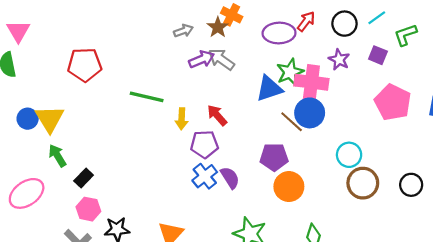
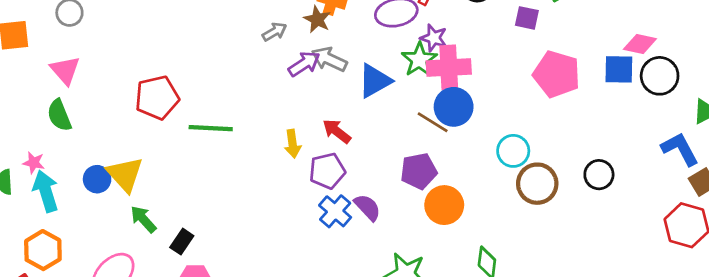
purple star: (339, 60) -> (434, 38), moved
blue triangle: (269, 89) -> (375, 81), moved
green line: (147, 97) -> (211, 128), moved

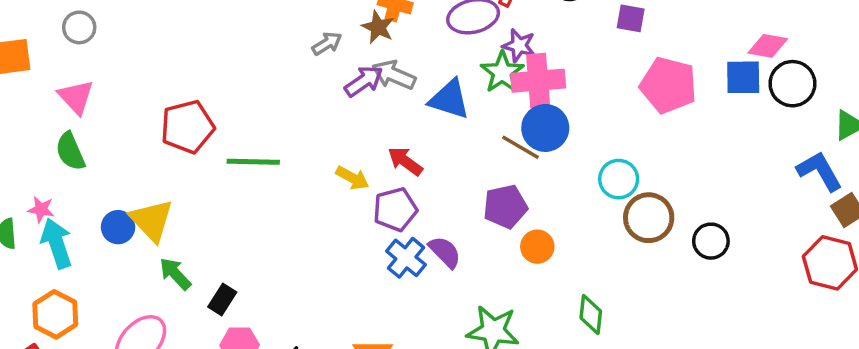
blue triangle: (375, 81) -> (449, 99), turned 48
yellow arrow: (293, 144) -> (352, 178), turned -52
black circle: (599, 175) -> (711, 241), moved
orange circle: (444, 205) -> (537, 247), size x0.7

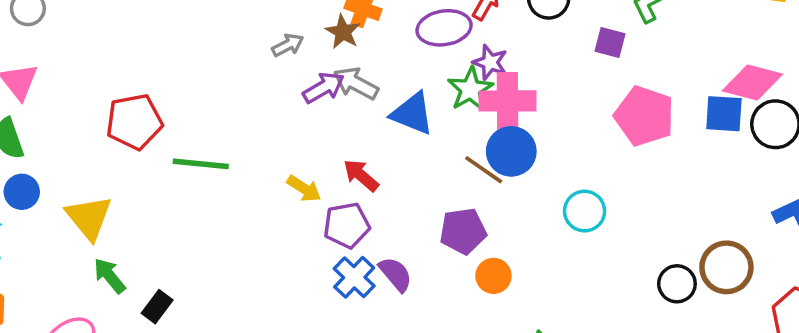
pink diamond: (768, 46) -> (752, 83), size x1.4
brown circle: (649, 218) -> (726, 267), moved
blue circle: (118, 227) -> (22, 192), moved

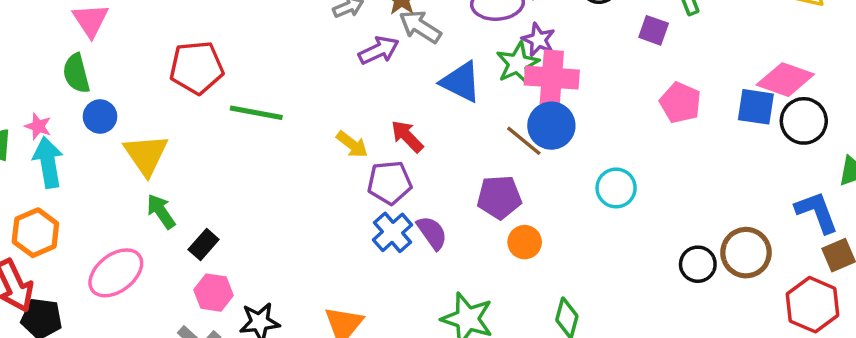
gray arrow: (356, 83) -> (420, 27), moved
pink pentagon: (644, 116) -> (680, 103), size x0.7
blue circle: (22, 192) -> (100, 117), moved

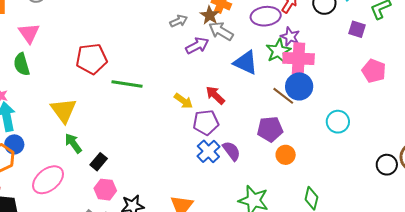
blue circle: (100, 117) -> (14, 144), moved

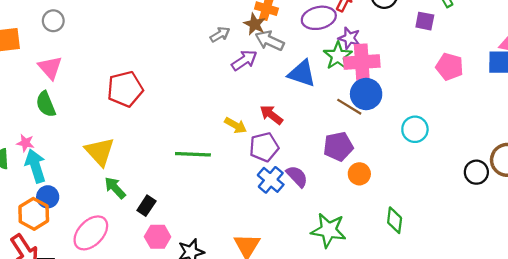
green line: (127, 84) -> (193, 154), moved

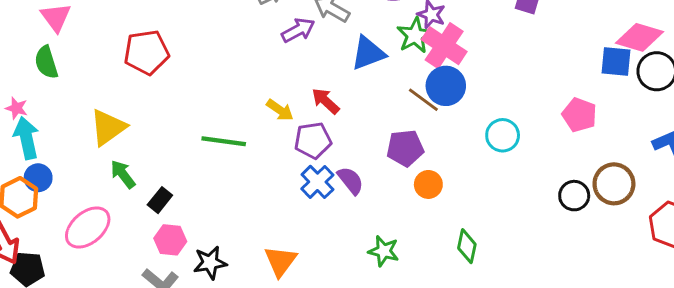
pink cross: (362, 62) -> (444, 46), turned 32
pink pentagon: (450, 67) -> (579, 115), moved
blue triangle: (302, 74) -> (368, 53), turned -44
yellow triangle: (100, 152) -> (108, 127), turned 32
green star: (329, 230) -> (384, 251), size x0.7

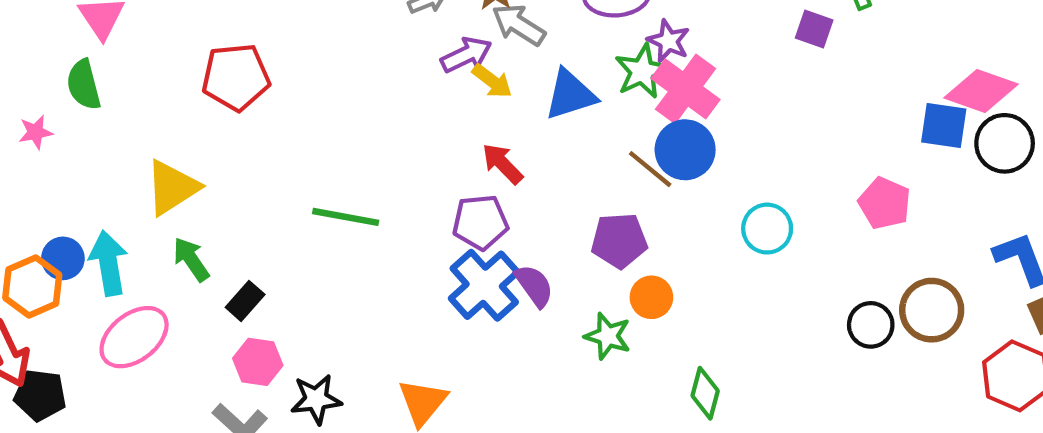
pink star: (16, 108) -> (36, 132), moved, turned -30
yellow arrow: (280, 110) -> (492, 81), moved
cyan arrow: (26, 138) -> (108, 263), moved
blue cross: (317, 182) -> (484, 285), size x1.4
green star: (384, 251) -> (608, 336), moved

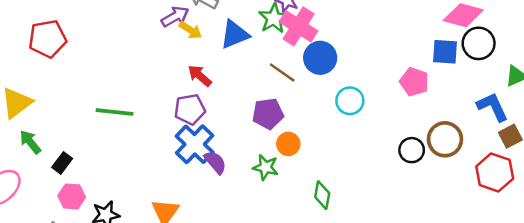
blue square: (944, 125) -> (445, 52), moved
blue circle: (685, 150) -> (320, 58), moved
purple semicircle: (534, 286) -> (215, 162), moved

